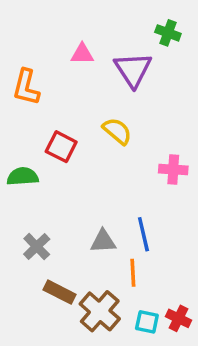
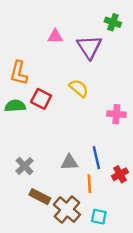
orange L-shape: (26, 87) -> (19, 73), moved
green semicircle: (23, 177) -> (15, 106), moved
red cross: (178, 318) -> (120, 174), moved, turned 35

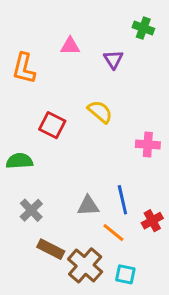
purple triangle: (89, 47) -> (113, 59), size x0.6
orange L-shape: (19, 73) -> (24, 68), moved
green semicircle: (15, 106) -> (19, 161), moved
orange line: (89, 184) -> (113, 233), turned -48

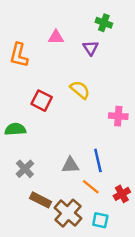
green cross: (143, 28) -> (104, 23), moved
red cross: (152, 221) -> (122, 194), moved

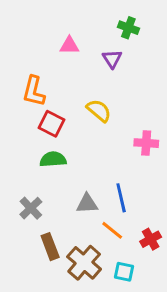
orange L-shape: (19, 55) -> (34, 91), moved
green semicircle: (15, 129) -> (53, 159), moved
brown rectangle: (40, 200) -> (50, 247), turned 42

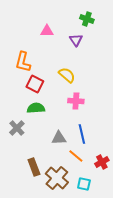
pink cross: (146, 143) -> (76, 101), moved
gray cross: (31, 208) -> (17, 128), moved

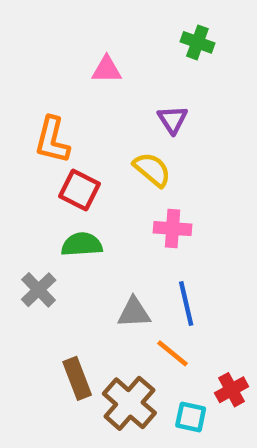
purple triangle: (76, 40) -> (173, 120), moved
red cross: (102, 162) -> (232, 390), moved

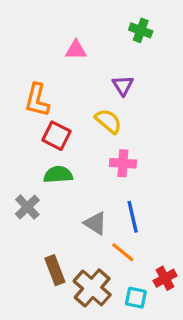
gray triangle: (134, 313) -> (95, 223), turned 35

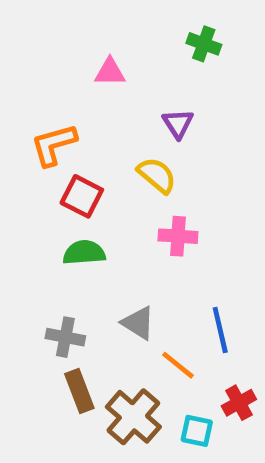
orange L-shape: (37, 100) -> (54, 145), turned 60
gray cross: (27, 207) -> (65, 337), moved, turned -35
blue line: (133, 217) -> (220, 330), moved

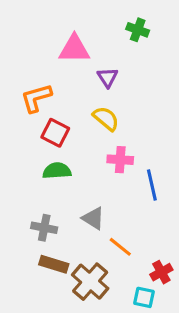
pink triangle: (110, 72) -> (74, 49), size x1.5
purple triangle: (178, 124) -> (108, 77), moved
blue line: (220, 330) -> (152, 185), moved
brown rectangle: (79, 391) -> (54, 264), turned -52
cyan square: (197, 431) -> (144, 297), moved

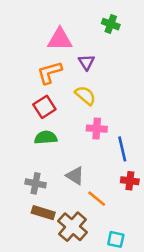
orange L-shape: (36, 98) -> (50, 72), moved
red square: (55, 133) -> (44, 107), turned 30
red cross: (161, 272) -> (130, 181), moved, turned 36

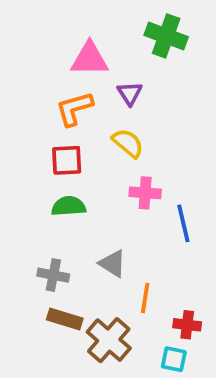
green cross: (111, 24) -> (166, 36), size x1.5
red square: (44, 107) -> (67, 160), turned 30
red cross: (130, 181) -> (187, 325), moved
orange line: (97, 199) -> (145, 298), turned 60

